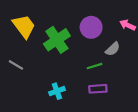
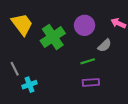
gray line: (16, 65) -> (15, 69), moved, turned 32
cyan cross: (57, 91) -> (29, 85), moved

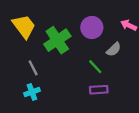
green line: (88, 61) -> (95, 67), turned 64
gray line: (15, 69) -> (33, 68), moved

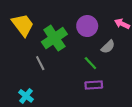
gray line: (33, 68) -> (40, 63), moved
cyan cross: (32, 92) -> (26, 96), moved, turned -32

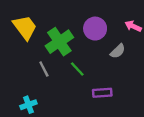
green line: (90, 63) -> (77, 69), moved
cyan cross: (26, 96) -> (28, 105), turned 32

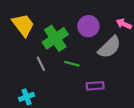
gray semicircle: (118, 51) -> (109, 47), size x1.6
green line: (77, 69) -> (72, 64), turned -32

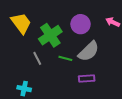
gray semicircle: (109, 47) -> (89, 51), moved
cyan cross: (27, 97) -> (24, 89), turned 32

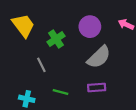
green cross: (50, 35) -> (56, 39), size x0.7
green line: (65, 58) -> (61, 92), moved

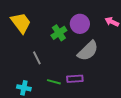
green cross: (56, 39) -> (59, 33), moved
purple rectangle: (97, 87) -> (75, 79), moved

